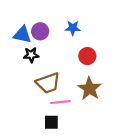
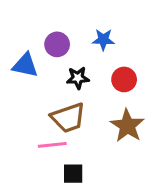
blue triangle: (22, 35) -> (25, 65), moved
black star: (31, 55) -> (78, 78), moved
pink line: (60, 102) -> (52, 145), moved

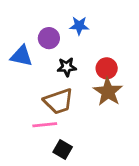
blue star: (103, 40) -> (79, 26), moved
brown star: (127, 126) -> (108, 92), moved
black square: (73, 174) -> (63, 149), turned 30

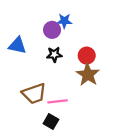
purple circle: (49, 38) -> (52, 30), moved
brown trapezoid: (59, 101) -> (34, 94), moved
pink line: (45, 125) -> (58, 101), moved

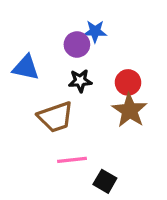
brown trapezoid: (34, 94) -> (55, 117), moved
pink line: (58, 101) -> (72, 160), moved
black square: (51, 122) -> (105, 181), moved

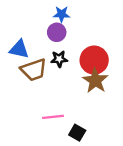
blue star: (95, 31) -> (62, 14), moved
red circle: (128, 82) -> (94, 60), size x1.5
brown trapezoid: (55, 117) -> (34, 70), moved

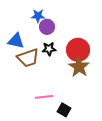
blue star: (62, 14) -> (38, 16), moved

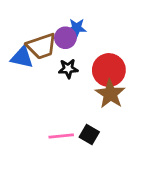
blue star: (38, 16) -> (77, 28), moved
brown trapezoid: (28, 58) -> (42, 46), moved
black square: (64, 110) -> (89, 135), moved

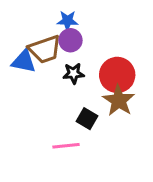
blue star: (77, 28) -> (67, 21), moved
black square: (89, 135) -> (87, 119), moved

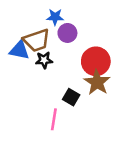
purple circle: (70, 40) -> (67, 33), moved
black star: (73, 73) -> (44, 60), moved
pink line: (66, 146) -> (54, 119), turned -75

